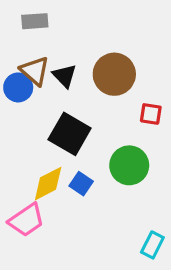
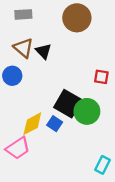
brown circle: (114, 74) -> (77, 18), moved
blue circle: (18, 87) -> (12, 76), moved
black square: (70, 134) -> (68, 104), moved

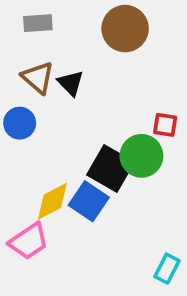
green circle: (87, 111) -> (141, 156), moved
blue square: (55, 124) -> (89, 201), size x1.5

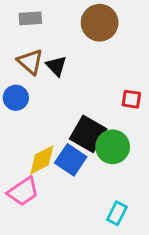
green circle: (141, 156) -> (113, 147), moved
cyan rectangle: (167, 269) -> (117, 213), moved

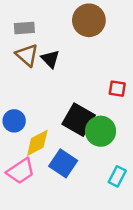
gray rectangle: (30, 18) -> (24, 28), moved
blue circle: (16, 98) -> (14, 121), moved
blue square: (71, 160) -> (63, 163), moved
cyan rectangle: (117, 213) -> (117, 176), moved

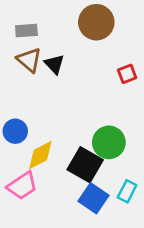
red square: (117, 89) -> (127, 74), moved, turned -30
black square: (79, 120) -> (85, 165), moved
blue square: (63, 163) -> (93, 198), moved

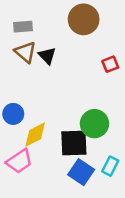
black square: (85, 165) -> (74, 143), turned -32

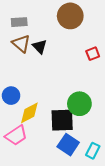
cyan rectangle: (110, 166) -> (93, 151), moved

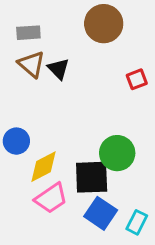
pink trapezoid: (16, 135) -> (51, 198), moved

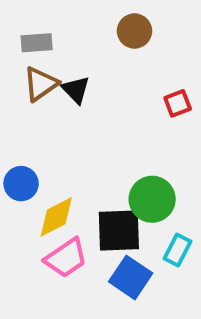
brown circle: (104, 24) -> (134, 31), size x0.7
brown triangle: (31, 64) -> (41, 84), turned 44
cyan rectangle: (137, 222) -> (178, 250), moved

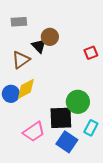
brown circle: (134, 31) -> (50, 37), moved
brown triangle: (41, 84) -> (21, 60), moved
yellow diamond: (56, 217) -> (26, 89), moved

